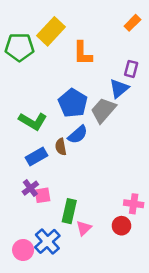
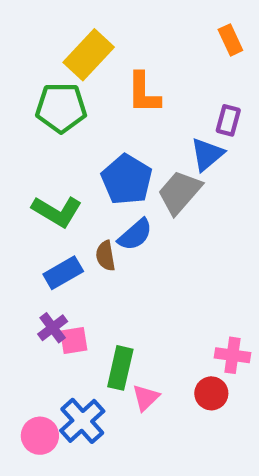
orange rectangle: (132, 23) -> (230, 40), turned -70
green pentagon: (19, 47) -> (61, 108), moved

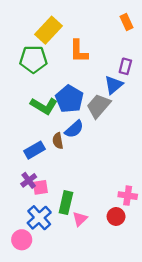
green L-shape: (57, 211) -> (44, 106), moved
blue cross: (82, 421) -> (39, 218), moved

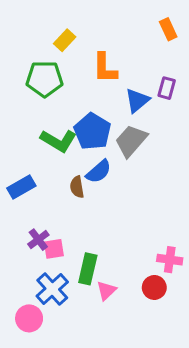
yellow rectangle: (48, 30) -> (65, 40), size x0.6
blue triangle: (114, 85) -> (137, 100), moved
blue rectangle: (35, 150) -> (21, 187), moved

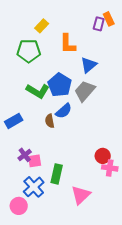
purple rectangle: (167, 88) -> (99, 24), moved
red circle: (154, 287) -> (103, 156), moved
pink triangle: (106, 291) -> (81, 195), moved, size x1.5

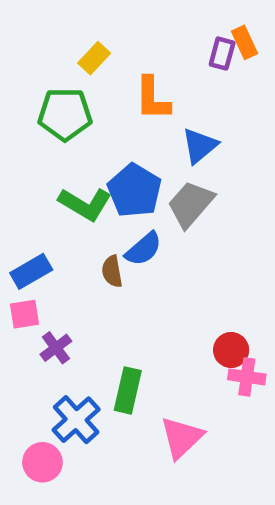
pink square: (35, 161) -> (24, 314), moved

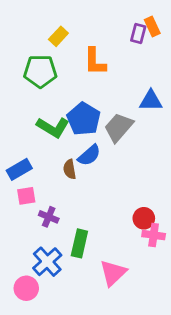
blue triangle: (200, 146) -> (151, 101), moved, turned 40
pink square: (24, 314) -> (26, 196), moved
purple cross: (56, 348) -> (49, 217), moved, turned -30

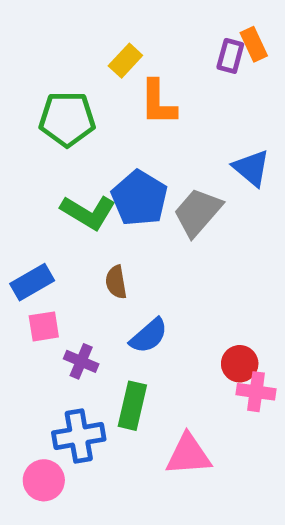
yellow rectangle: (58, 36) -> (125, 61), moved
blue triangle: (151, 101) -> (251, 168), turned 40
blue semicircle: (89, 155) -> (149, 336), moved
blue cross: (47, 262) -> (79, 436), turned 32
pink triangle: (113, 273) -> (188, 455), turned 40

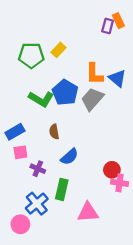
yellow rectangle: (125, 61) -> (59, 50), moved
orange L-shape: (158, 103) -> (94, 74), moved
blue cross: (79, 436) -> (37, 204), turned -30

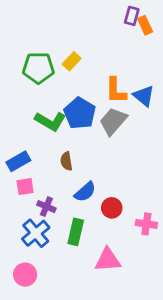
purple rectangle: (108, 26) -> (132, 16), moved
red circle: (112, 170) -> (112, 208), moved
blue cross: (37, 204) -> (36, 233), moved

